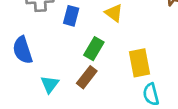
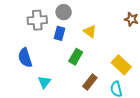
yellow rectangle: (140, 63) -> (121, 65), moved, turned -36
brown rectangle: (87, 77) -> (90, 82), moved

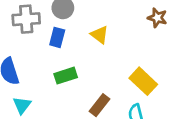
green rectangle: (76, 57) -> (66, 76), moved, turned 42
cyan triangle: (44, 82) -> (22, 105), moved

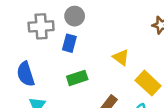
yellow triangle: (100, 35) -> (121, 57), moved

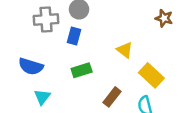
blue semicircle: (26, 74) -> (31, 66), turned -55

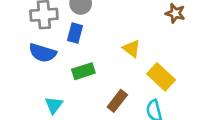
blue semicircle: (31, 66) -> (43, 53), moved
cyan triangle: (42, 97) -> (54, 105), moved

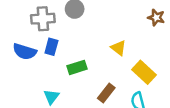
blue rectangle: (75, 33) -> (51, 47), moved
blue semicircle: (43, 53) -> (25, 52), moved

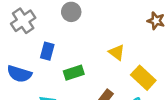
gray cross: (43, 19) -> (23, 21), moved, turned -30
blue semicircle: (25, 52) -> (19, 74), moved

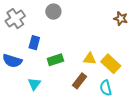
yellow triangle: (117, 52) -> (90, 59), moved, turned -32

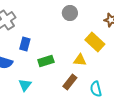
gray circle: (53, 12) -> (70, 13), moved
yellow rectangle: (111, 64) -> (95, 42), moved

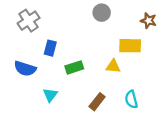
yellow rectangle: (95, 42) -> (130, 46), turned -42
brown rectangle: (70, 82) -> (97, 102), moved

